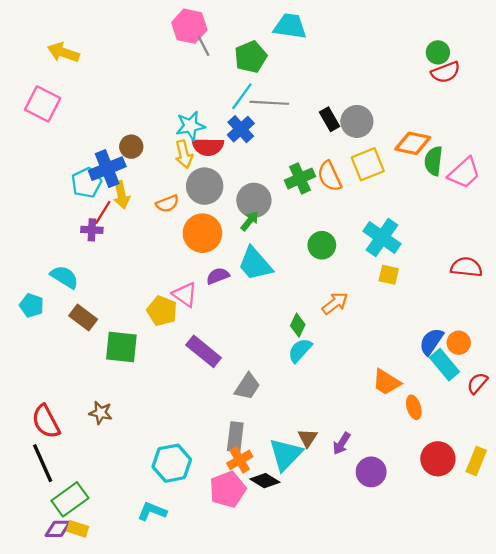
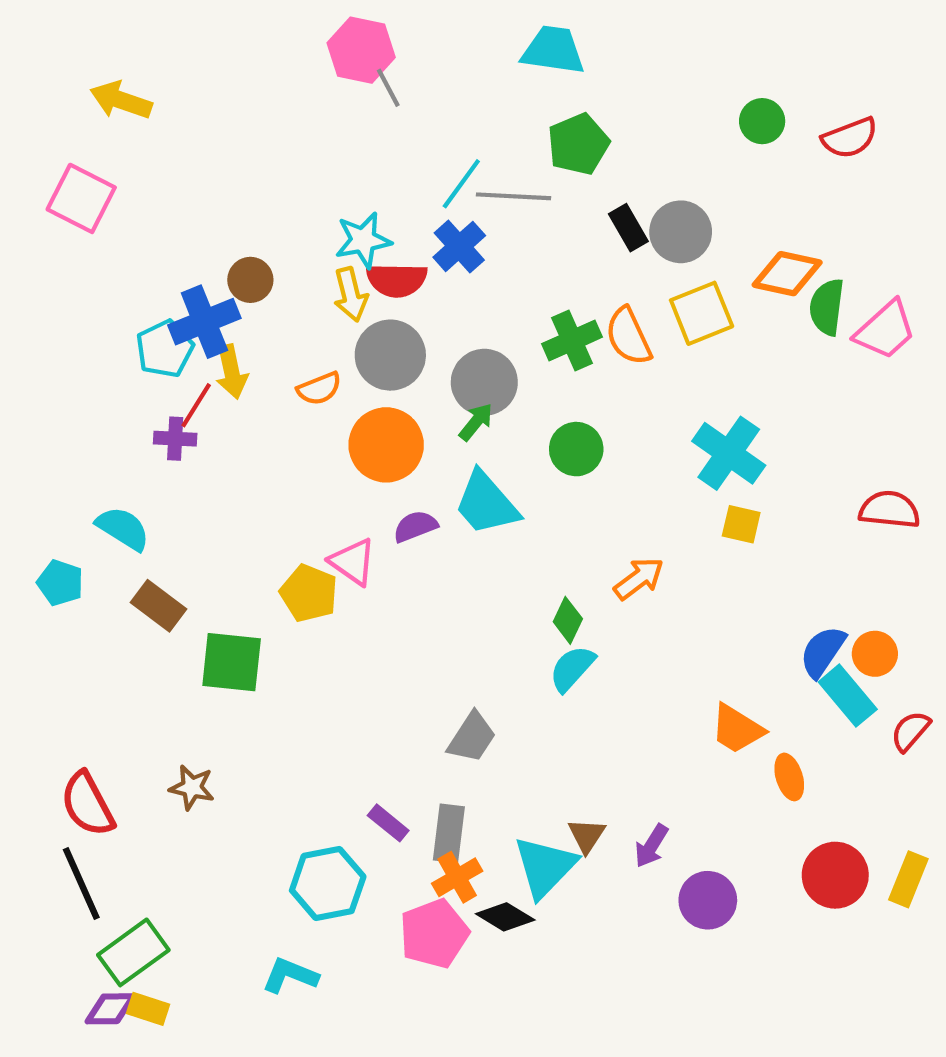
green circle: (438, 52) -> (762, 121), moved
green pentagon: (251, 57) -> (578, 144), moved
green circle: (322, 245) -> (576, 449), moved
purple rectangle: (204, 351) -> (388, 823), moved, size x0.6

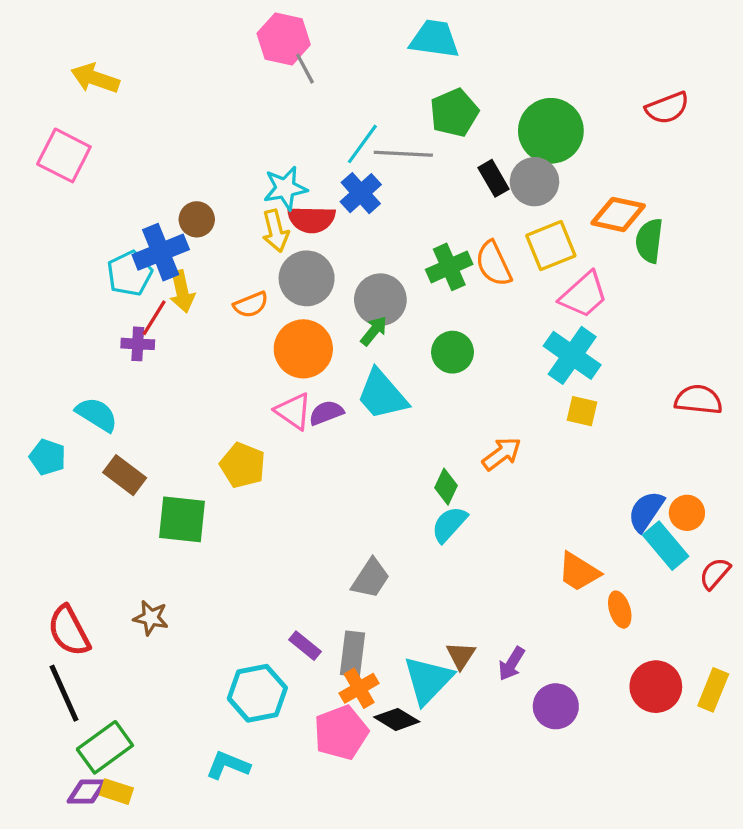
green circle: (762, 121) -> (551, 131), moved, size x1.8
pink trapezoid: (885, 330) -> (584, 295), moved
pink triangle: (353, 562) -> (293, 411), moved

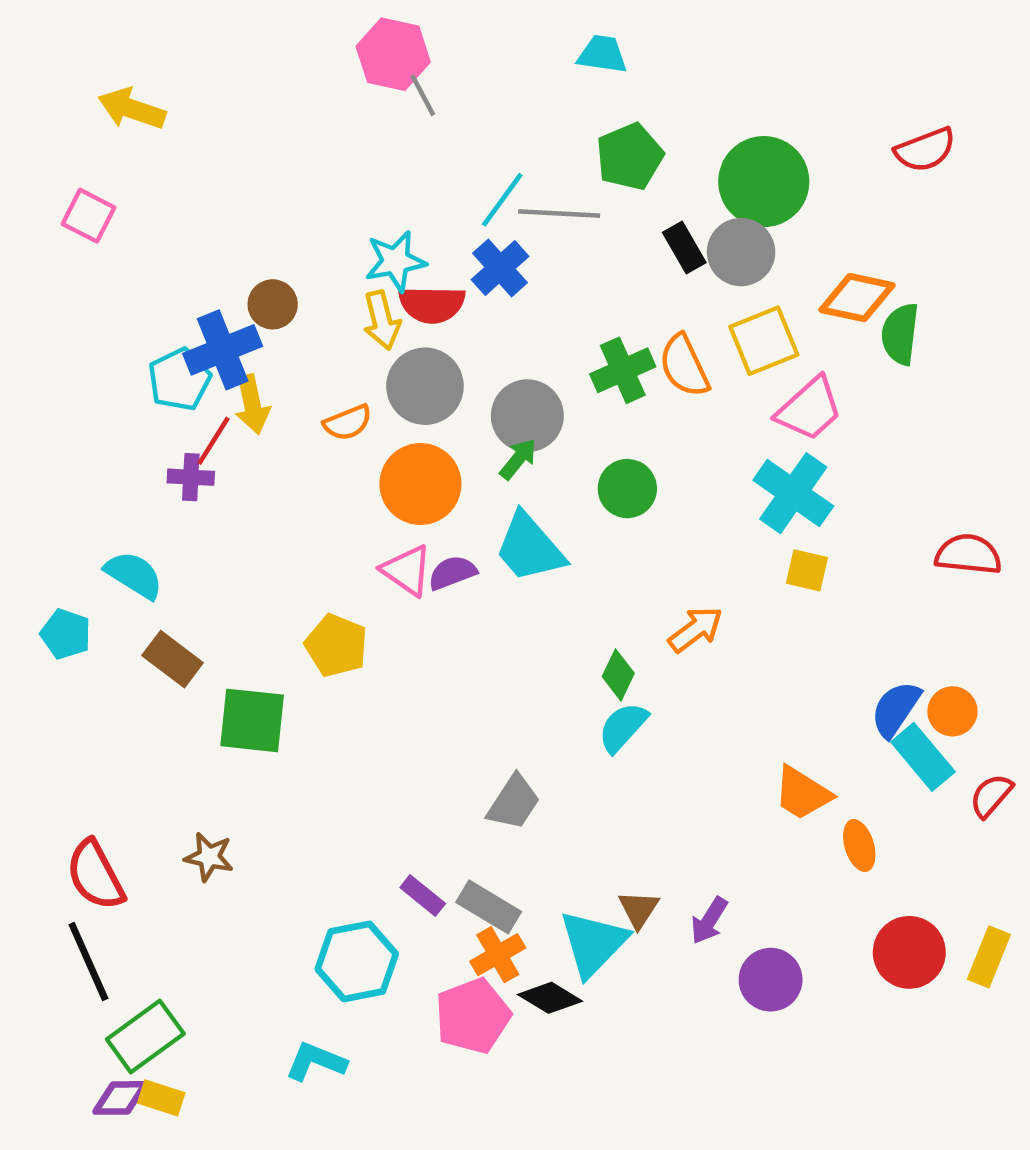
cyan trapezoid: (434, 39) -> (602, 54), size x0.7
pink square: (64, 155) -> (88, 216), size x0.7
gray rectangle: (352, 654) -> (489, 907), turned -66

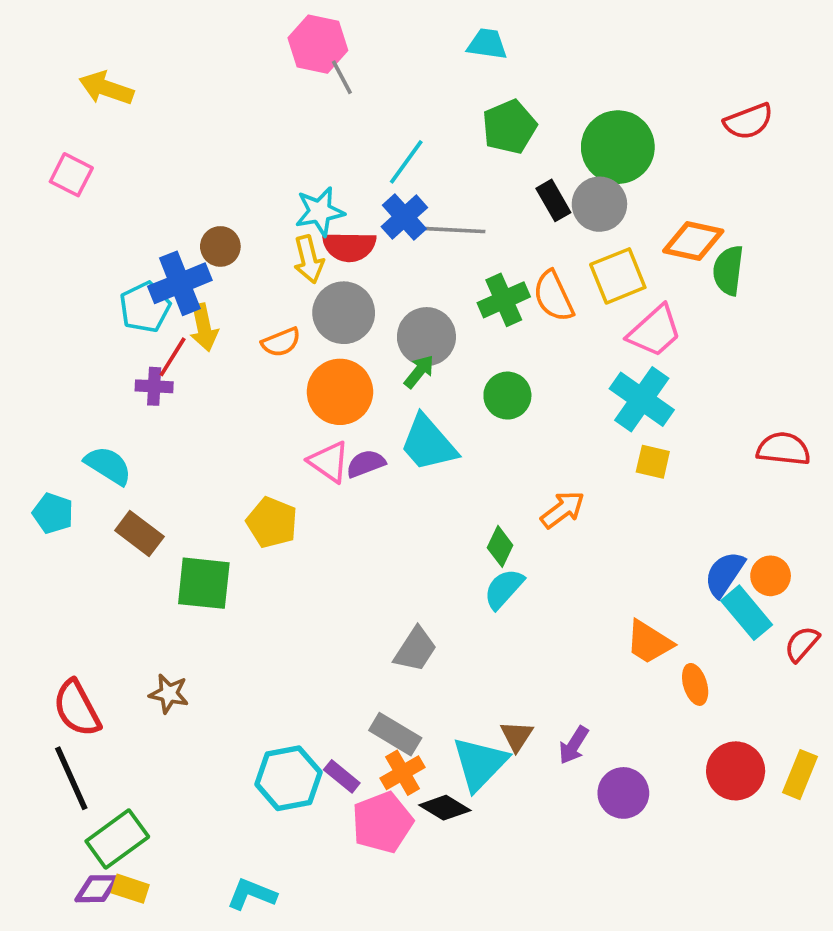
gray line: (559, 213) -> (452, 230), moved
purple rectangle: (423, 896) -> (342, 776), moved
cyan L-shape: (316, 1062) -> (252, 894), moved

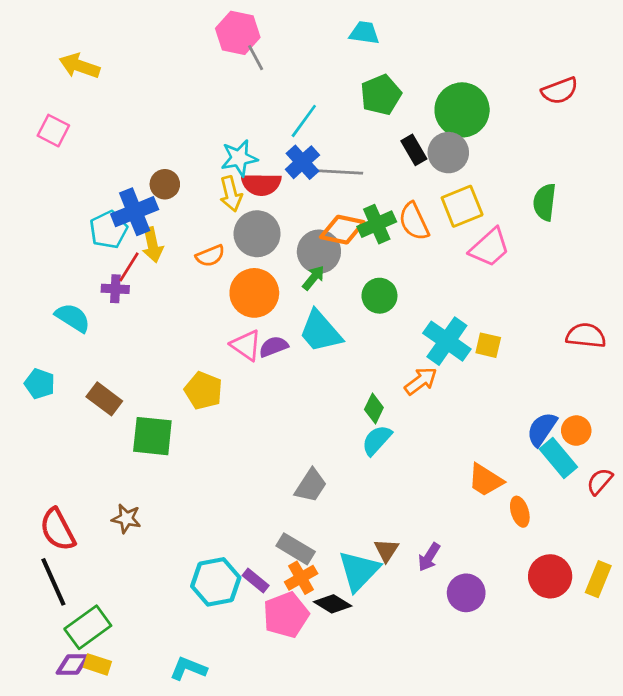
orange diamond: (693, 241) -> (342, 230), moved
cyan cross: (642, 399) -> (447, 341), moved
cyan semicircle: (108, 465) -> (73, 318), moved

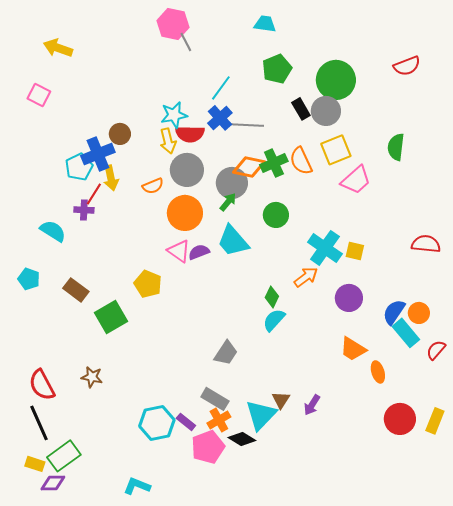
green square: (152, 436) -> (111, 317), turned -36
purple circle: (466, 593) -> (349, 298), moved
yellow rectangle: (97, 664) -> (35, 464), moved

